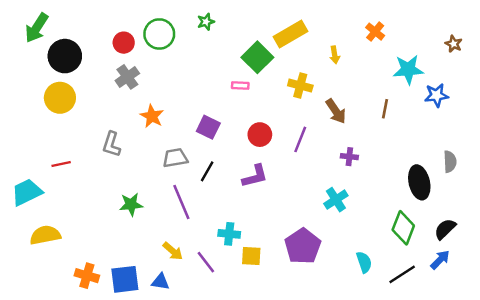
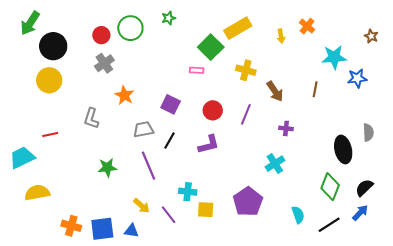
yellow arrow: (335, 55) -> (281, 36), moved

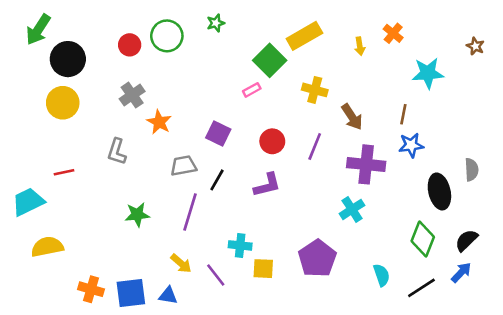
gray cross: (104, 63) -> (132, 95), moved
pink rectangle: (197, 70) -> (252, 90), turned -32
blue star: (357, 78) -> (411, 145), moved
purple cross: (286, 128) -> (366, 164), size x2.0
purple line: (149, 166) -> (190, 212), turned 40

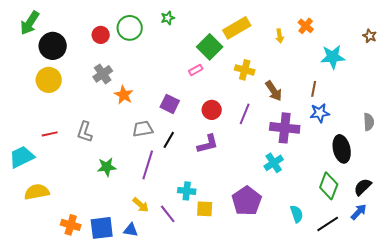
gray L-shape: (117, 152) -> (85, 132), moved
gray semicircle: (472, 170) -> (369, 122), moved

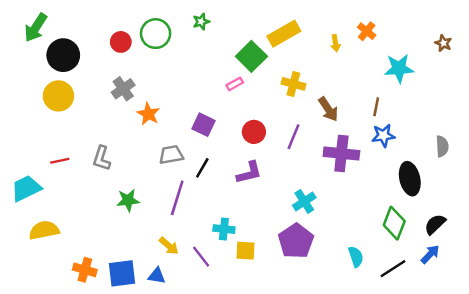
cyan cross: (274, 163) -> (304, 201), moved

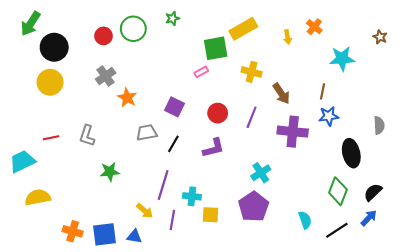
green square: (251, 56) -> (216, 48), turned 35
purple line: (177, 198) -> (163, 185), moved
purple line: (201, 257) -> (172, 220), turned 48

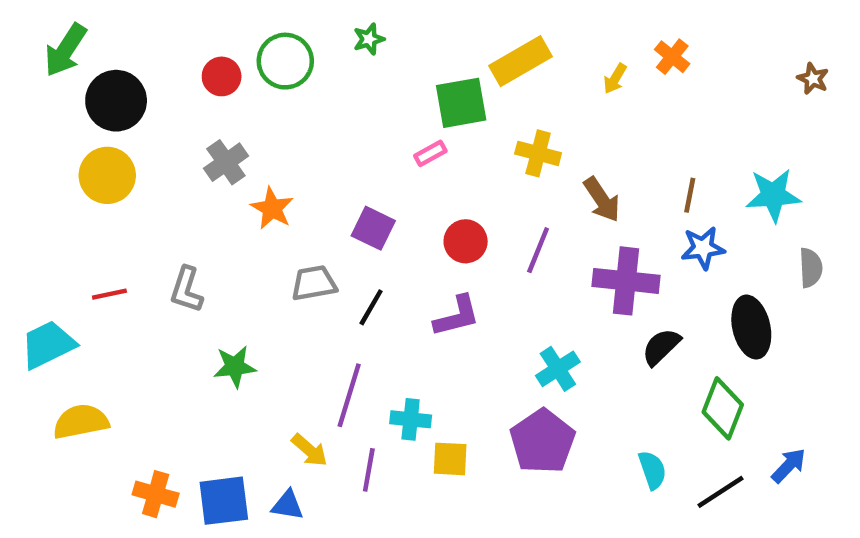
yellow arrow: (288, 37) -> (615, 79), turned 40
cyan star: (342, 59) -> (773, 195), moved
black semicircle: (373, 192) -> (661, 347), moved

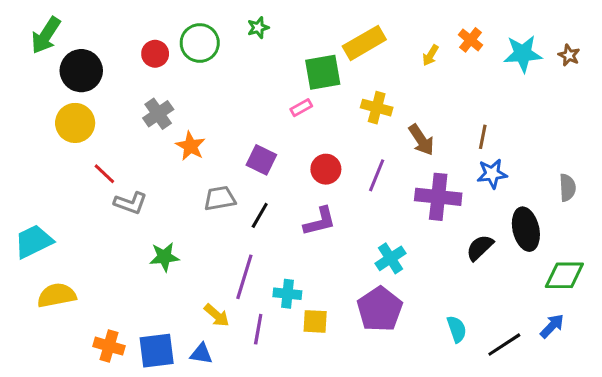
cyan star: (773, 195) -> (523, 54), moved
gray L-shape: (186, 290) -> (130, 203), turned -88
red line: (109, 294) -> (104, 174), moved, turned 55
black semicircle: (661, 347) -> (480, 248), moved
green diamond: (723, 408) -> (564, 275), moved, turned 69

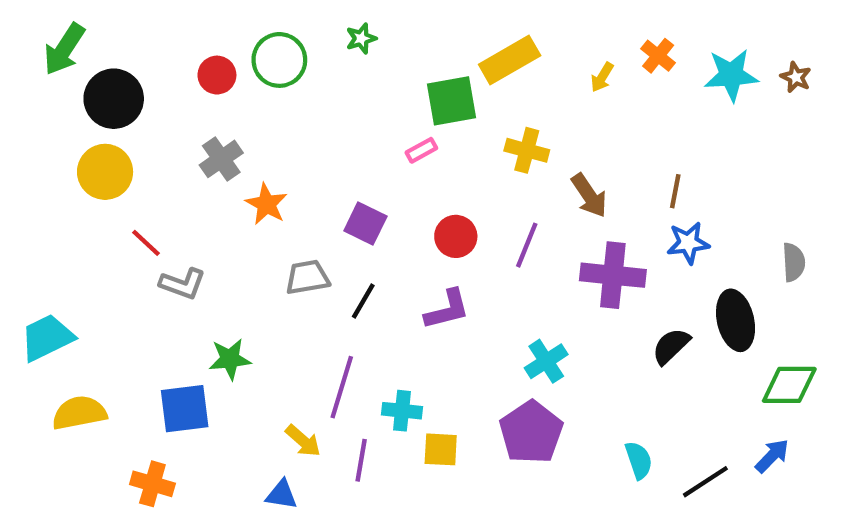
blue square: (157, 351) -> (185, 409), moved

